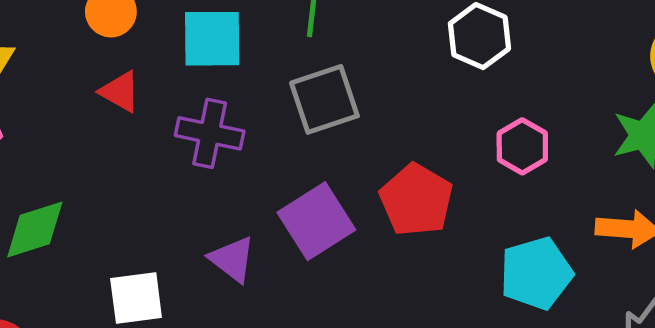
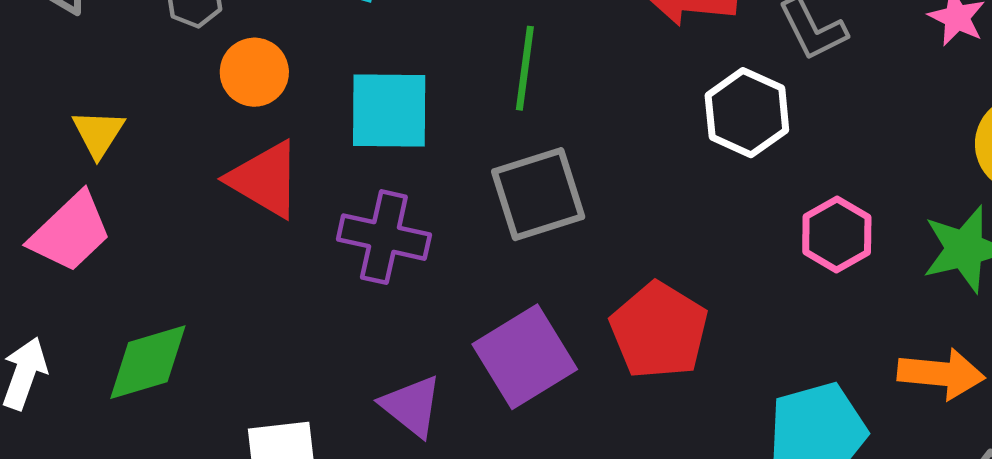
red triangle: (120, 92) -> (265, 179), size x1.4
pink hexagon: (522, 146) -> (837, 234), moved

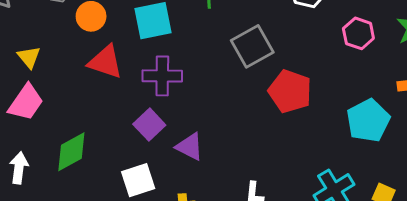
gray square: (538, 194) -> (252, 46), moved
purple square: (525, 357) -> (149, 125), moved, size x0.7

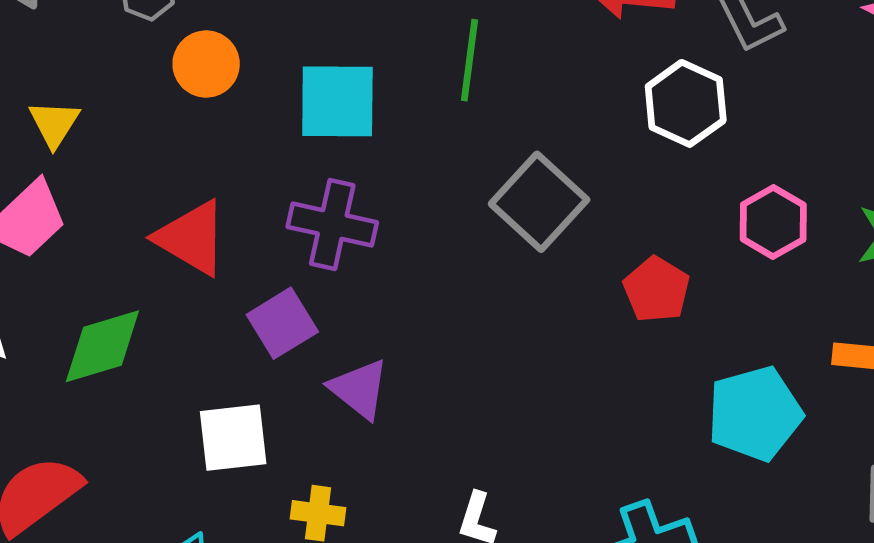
gray square: (252, 46) -> (539, 202), turned -30
red triangle: (105, 62) -> (192, 238), moved
red pentagon: (290, 91) -> (657, 289), moved, size x0.7

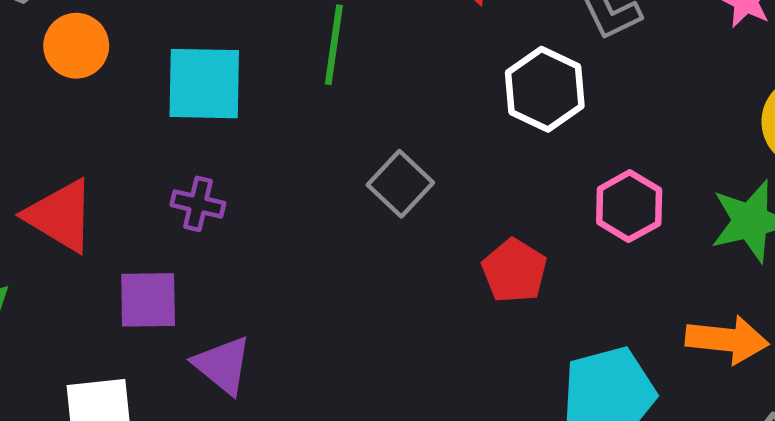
gray square: (539, 202) -> (400, 184), size x0.7
purple cross: (332, 225) -> (198, 204), size x0.6
purple square: (282, 323) -> (148, 300), turned 30

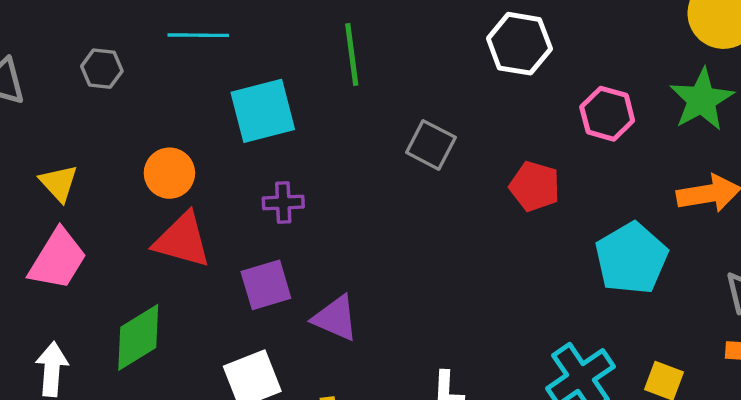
orange circle: (76, 46) -> (169, 173), moved

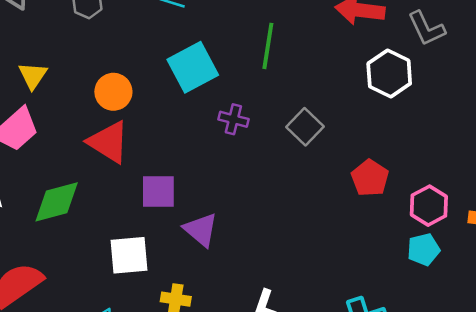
cyan square: (263, 111) -> (193, 67), turned -30
pink hexagon: (607, 114) -> (429, 206), moved
purple cross: (283, 202) -> (233, 119), moved
cyan pentagon: (631, 258) -> (424, 249), size x0.6

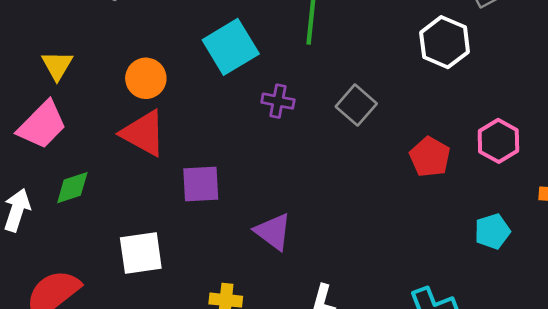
green diamond: (57, 202) -> (72, 188), moved, size x0.7
pink hexagon: (429, 206) -> (498, 141), moved
purple triangle: (201, 230) -> (273, 232), moved
white square: (129, 255) -> (141, 253), moved

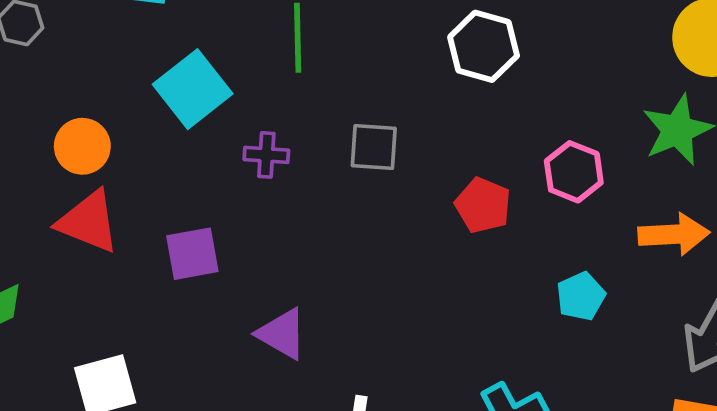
gray square: (356, 105) -> (374, 147), turned -30
purple square: (201, 184) -> (192, 254), moved

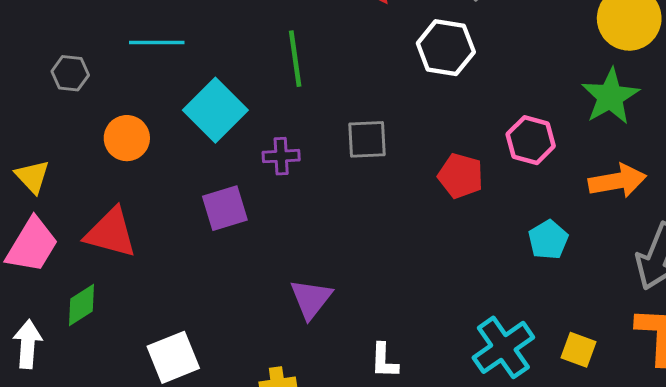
orange circle: (82, 146) -> (127, 138), moved
red triangle: (88, 222) -> (111, 233), moved
purple square: (192, 254) -> (225, 208), moved
purple triangle: (282, 334) -> (311, 299), turned 45

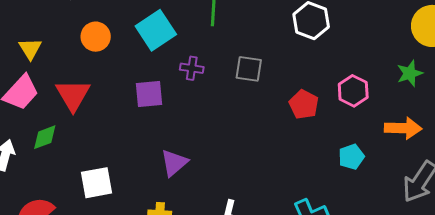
green star: (610, 96) -> (410, 73), size x0.7
red triangle: (111, 233) -> (73, 95), turned 33
purple triangle: (311, 299) -> (174, 163), moved

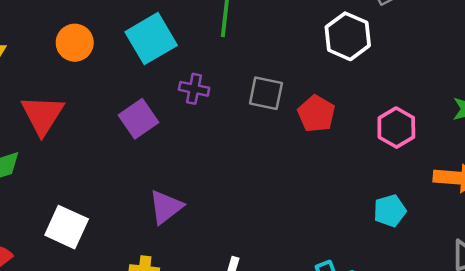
purple square: (149, 94) -> (138, 119), turned -32
red pentagon: (304, 104) -> (316, 114), moved
white square: (97, 183) -> (67, 227), turned 32

